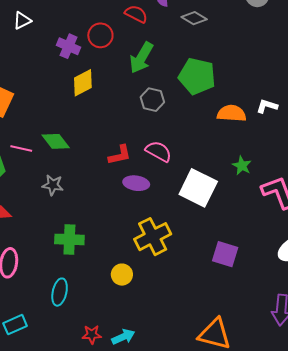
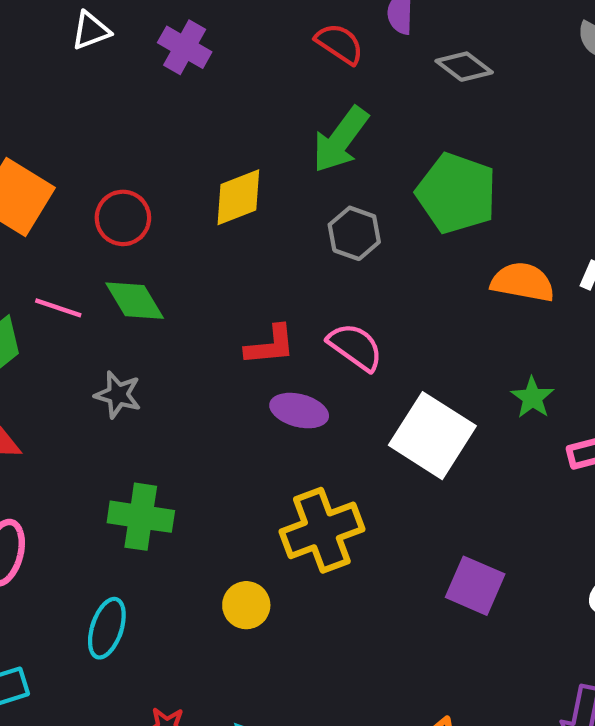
red circle: (100, 35) -> (123, 218), moved
purple cross: (69, 46) -> (185, 47), moved
yellow diamond: (83, 83) -> (238, 197), moved

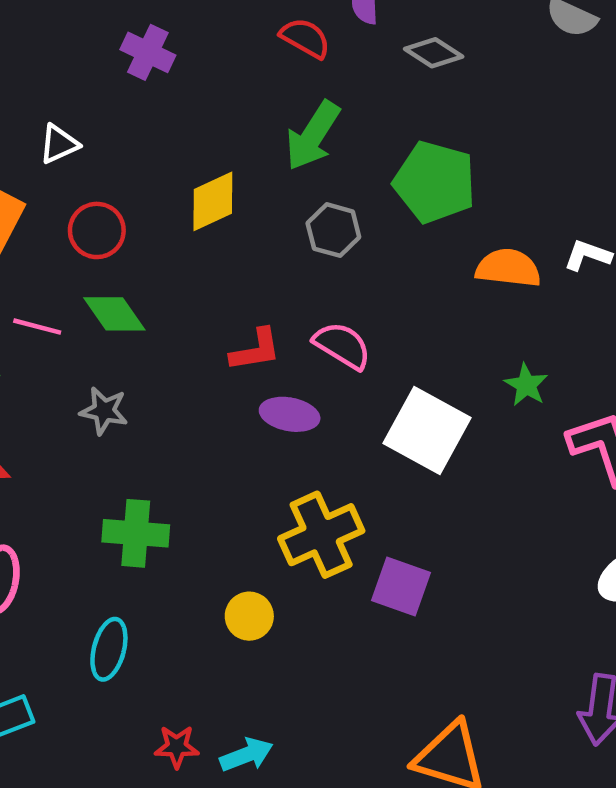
white triangle: (91, 31) -> (59, 144), moved
purple square: (475, 586) -> (401, 587), moved

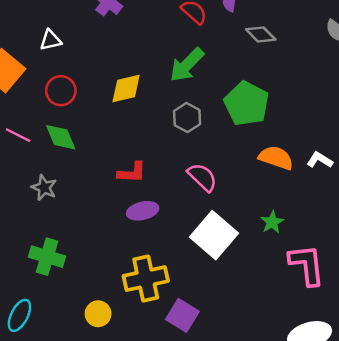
pink semicircle: (342, 346) -> (202, 177), moved
purple ellipse: (290, 414) -> (143, 211), turned -36

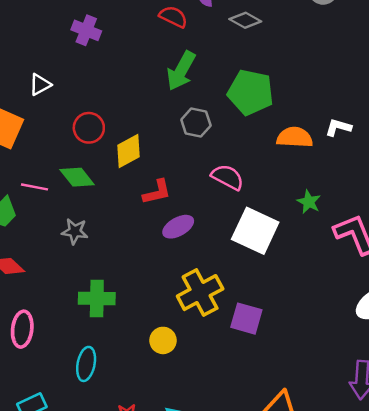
yellow diamond: (126, 88) -> (129, 151), moved
red circle: (61, 91) -> (89, 128), moved

